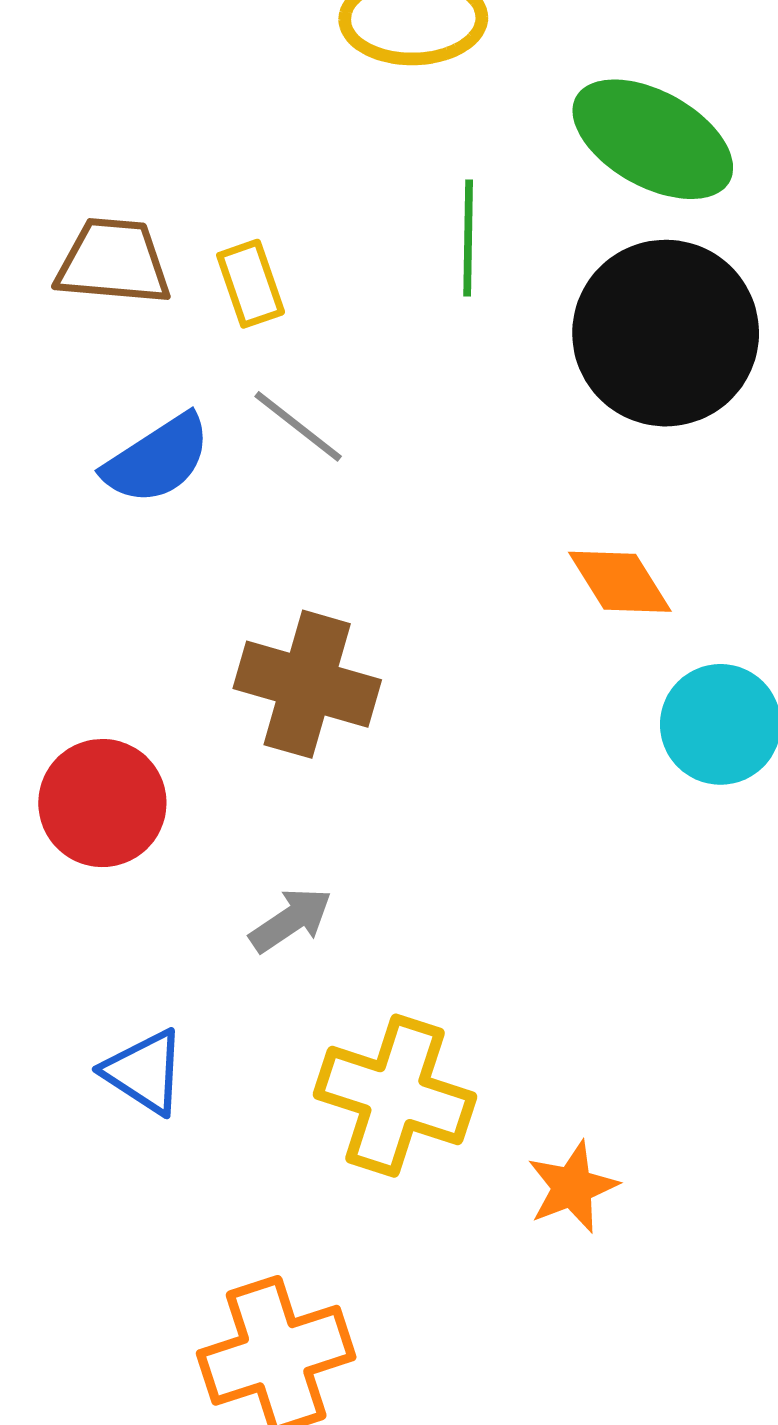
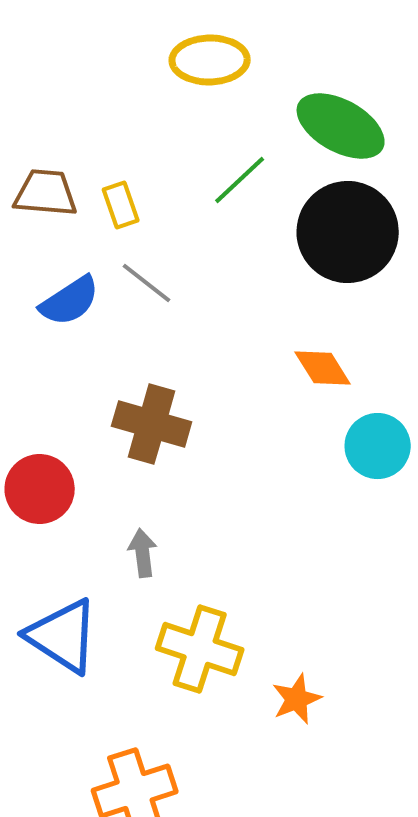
green line: (468, 238) -> (240, 180), turned 46
gray arrow: (291, 920) -> (143, 553), turned -63
blue triangle: (144, 1072) -> (63, 636), size x1.6

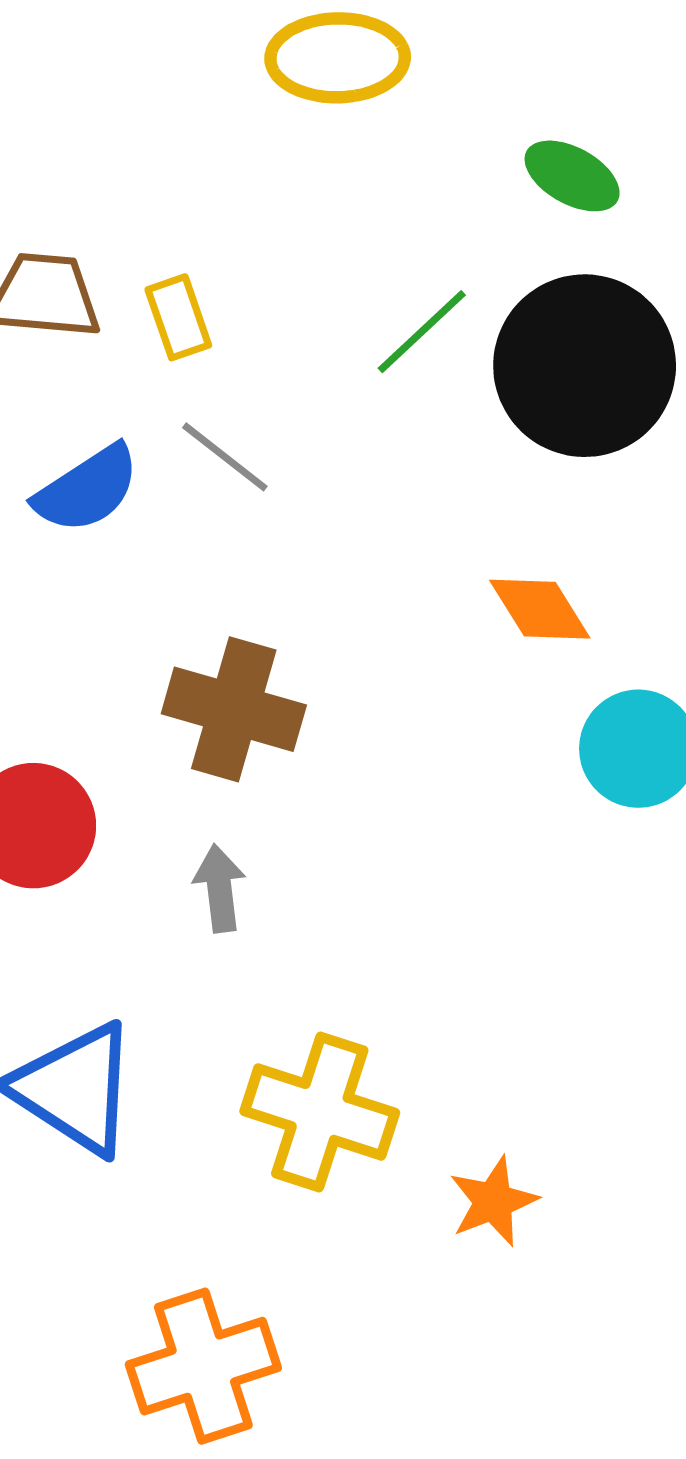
green ellipse: (341, 126) -> (572, 176), size x0.6
green line: (240, 180) -> (422, 332), moved
gray arrow: (143, 553) -> (219, 888), moved

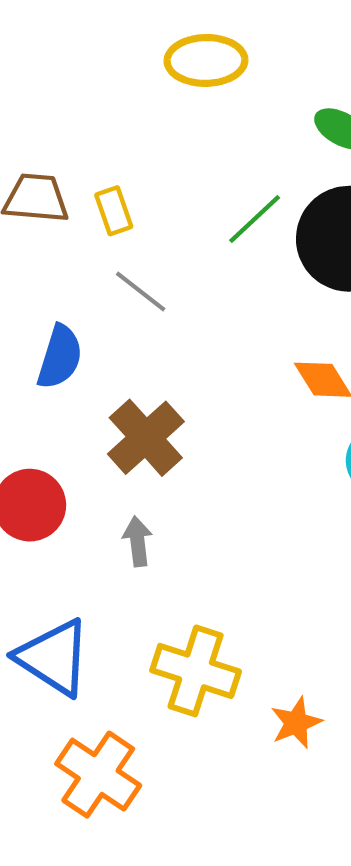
blue semicircle: (87, 489) -> (60, 357), moved, turned -40
brown cross: (234, 709) -> (146, 438), turned 32
orange cross: (203, 1366) -> (98, 775), moved, turned -38

